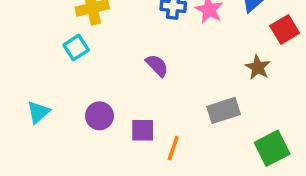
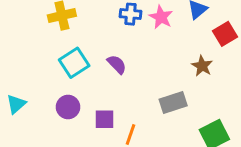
cyan square: (76, 48) -> (74, 63), moved, size x1.4

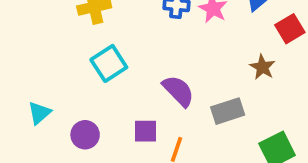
purple semicircle: (117, 64) -> (178, 91), moved, size x1.4
purple circle: (68, 107) -> (85, 135), moved

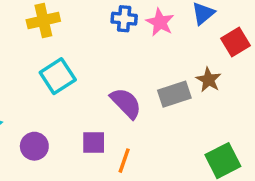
gray rectangle: (228, 111) -> (174, 94), moved

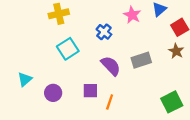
blue cross: (124, 19) -> (104, 32), moved, turned 35
brown star: (209, 80) -> (176, 51), moved

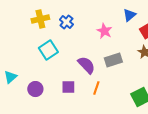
pink star: (132, 15) -> (104, 31), moved
blue cross: (104, 32) -> (66, 22), moved
orange line: (110, 102) -> (96, 88), moved

